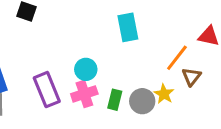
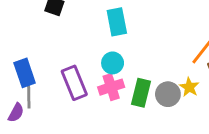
cyan rectangle: (128, 27) -> (117, 22), moved
green rectangle: (115, 100) -> (141, 93), size x1.4

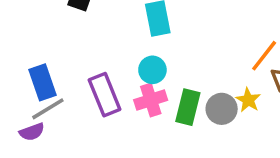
gray line: (29, 94) -> (48, 109), turned 60
purple semicircle: (16, 113) -> (32, 132), turned 42

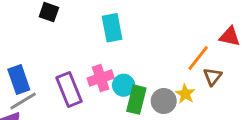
cyan circle: (152, 70) -> (124, 85), moved
pink cross: (151, 100) -> (101, 78), moved

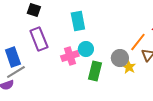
cyan circle: (124, 85) -> (86, 49), moved
purple rectangle: (69, 90) -> (39, 39), moved
gray circle: (164, 101) -> (120, 58), moved

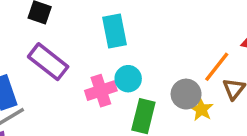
purple rectangle: (39, 39) -> (48, 62), turned -30

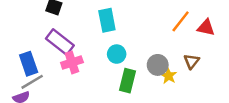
orange line: (217, 67) -> (181, 21), moved
pink cross: (101, 91) -> (72, 62), moved

